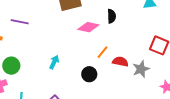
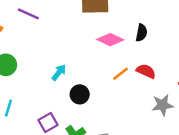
red semicircle: (120, 62) -> (146, 71), moved
black circle: (89, 74) -> (80, 94), moved

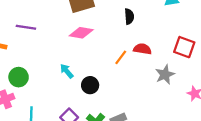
pink diamond: (110, 40) -> (81, 33), moved
cyan arrow: (59, 72) -> (67, 71), turned -63

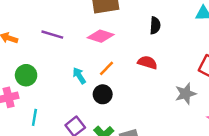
purple line: (26, 27) -> (52, 35), moved
red semicircle: (142, 49) -> (147, 62), moved
orange line: (121, 57) -> (107, 68), moved

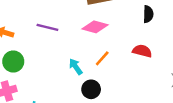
green circle: (26, 75) -> (13, 62), moved
black circle: (103, 94) -> (91, 89), moved

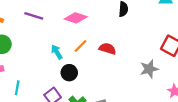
red semicircle: (142, 51) -> (107, 49), moved

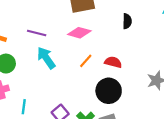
cyan arrow: (57, 52) -> (46, 58), moved, size x1.5
black circle: (69, 73) -> (109, 91), moved, size x1.5

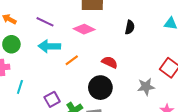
cyan arrow: (46, 58) -> (49, 46), turned -65
orange line: (86, 61) -> (72, 60), moved

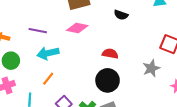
black semicircle: (130, 27) -> (121, 15), turned 112
orange line: (72, 60) -> (48, 79), moved

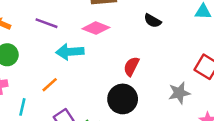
cyan arrow: (48, 53) -> (70, 52), moved
red semicircle: (110, 54) -> (131, 66), turned -84

